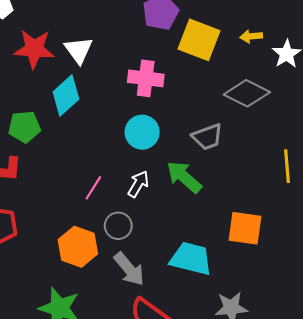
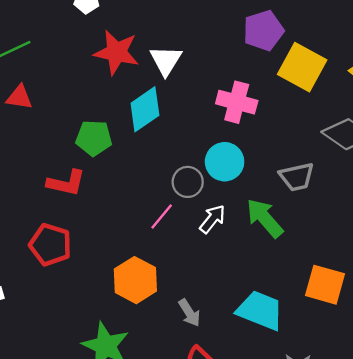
gray circle: (118, 226) -> (188, 182), moved
gray arrow: (129, 269) -> (189, 313), size x0.7

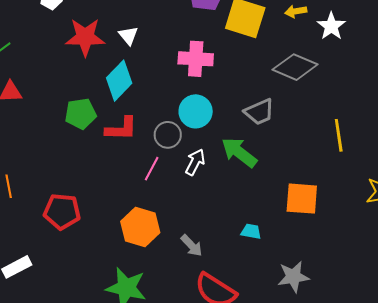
white triangle: (166, 60) -> (128, 36), size x0.7
red L-shape: (66, 183) -> (121, 129), moved
cyan trapezoid: (260, 310) -> (251, 231), size x0.5

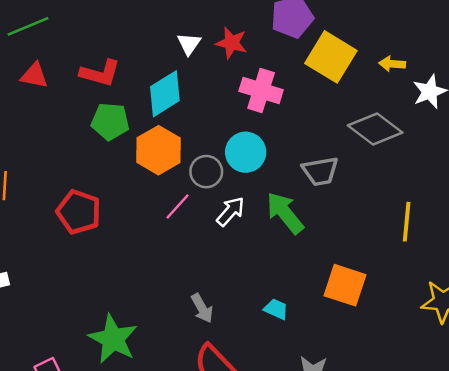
red star: (85, 37) -> (232, 43), moved, size x0.7
red L-shape: (121, 129) -> (100, 73), moved
red pentagon: (62, 212) -> (79, 212), moved
orange hexagon: (140, 227) -> (158, 150), moved

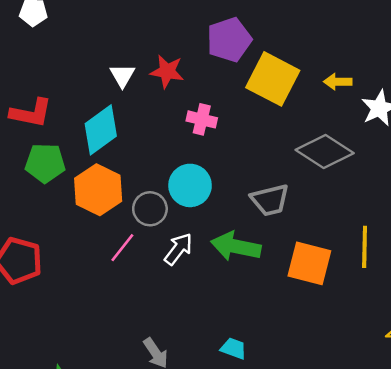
pink cross: (261, 91) -> (202, 119), size x0.7
green arrow: (285, 213) -> (236, 246), turned -36
orange square: (345, 285) -> (309, 263), moved

